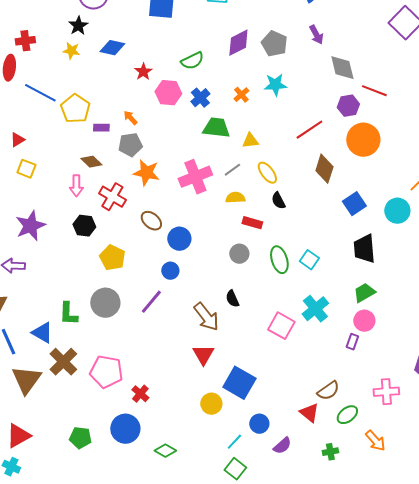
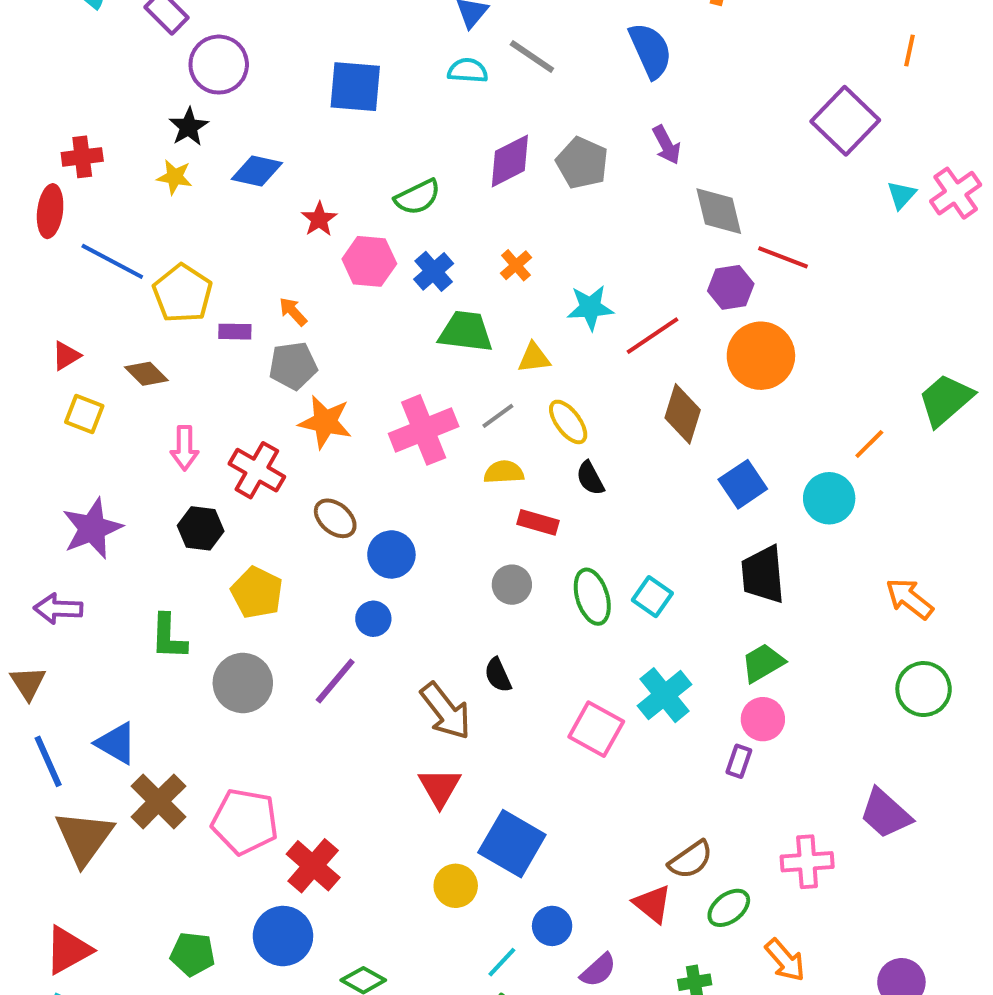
cyan star: (275, 85) -> (590, 308), moved
brown diamond: (91, 162) -> (146, 374), moved
green L-shape: (68, 314) -> (169, 637), moved
red cross: (140, 394) -> (313, 866), size x1.5

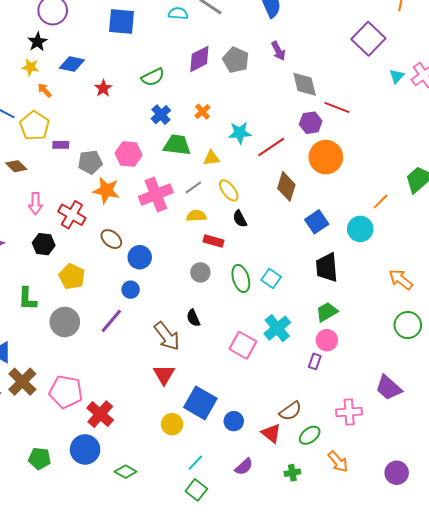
pink hexagon: (369, 261) -> (129, 154), moved
orange arrow: (293, 312) -> (45, 90), moved
blue circle: (552, 926) -> (234, 421), moved

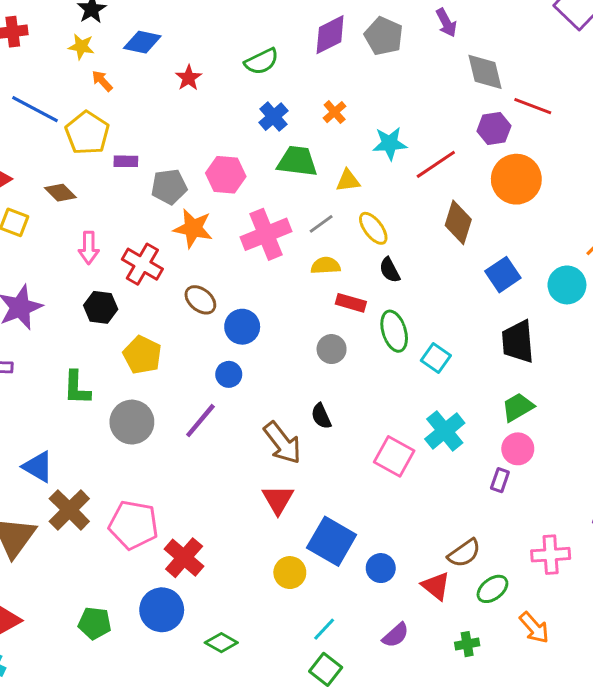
green ellipse: (241, 278) -> (394, 331), moved

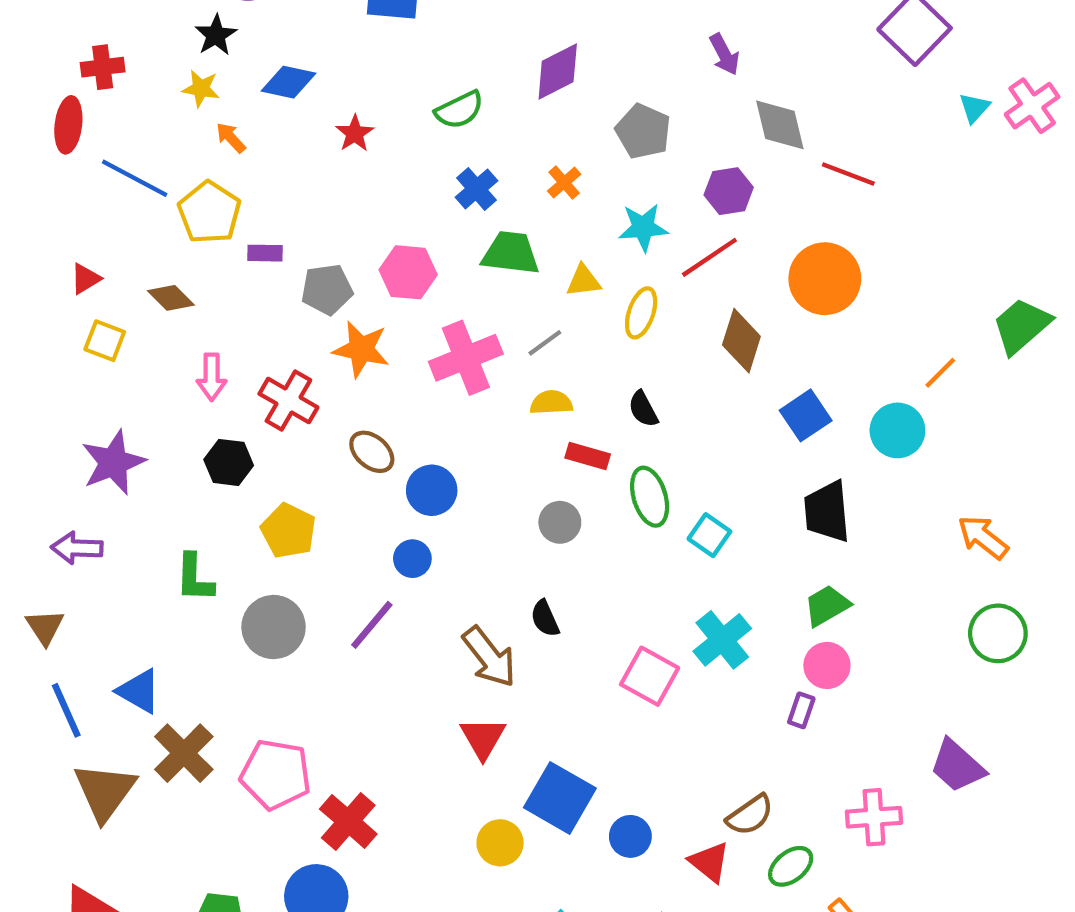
gray pentagon: (384, 36) -> (643, 131), moved
purple hexagon: (494, 129) -> (729, 191), moved
yellow ellipse: (373, 228) -> (641, 313), moved, turned 56

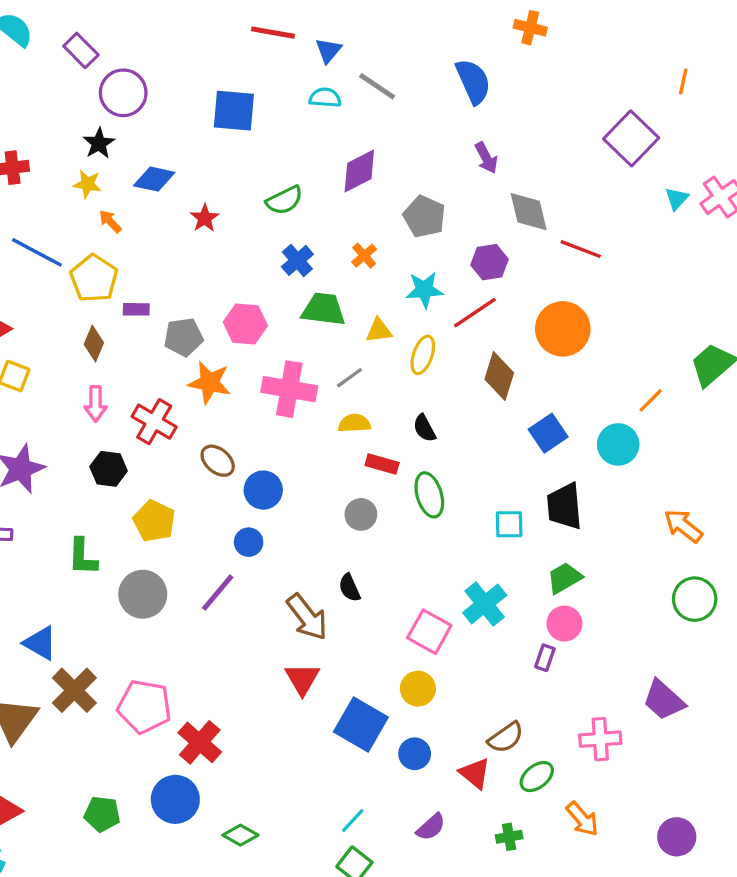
brown diamond: (171, 298) -> (94, 344), moved, turned 68
pink cross: (466, 358) -> (289, 389), turned 32
cyan square: (709, 535) -> (509, 524), moved, turned -36
yellow circle: (500, 843) -> (418, 689), moved

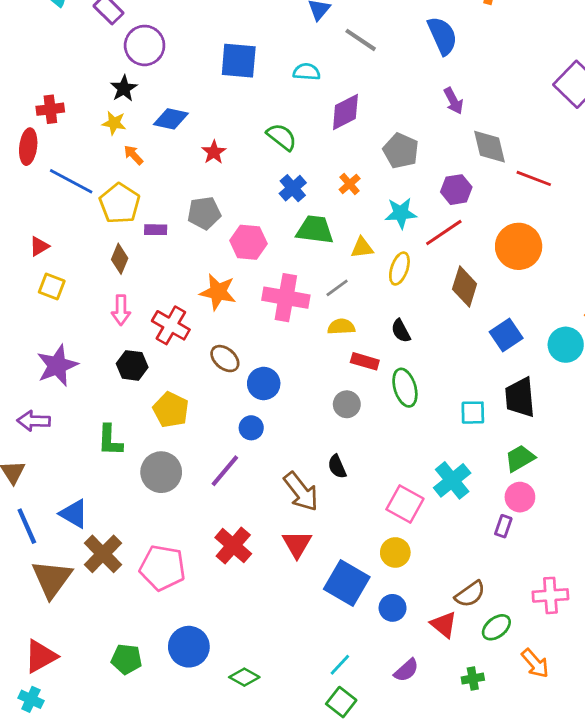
cyan semicircle: (325, 98) -> (307, 72), moved
green semicircle: (284, 200) -> (282, 137), turned -116
gray pentagon: (183, 337) -> (204, 213), moved
red cross: (200, 742) -> (233, 546), moved

